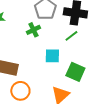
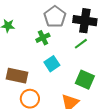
cyan square: (52, 56) -> (52, 64), moved, turned -35

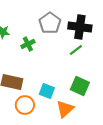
green cross: (43, 38) -> (28, 44), moved
cyan square: (52, 64) -> (47, 91), moved, turned -35

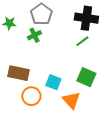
gray pentagon: (50, 23) -> (41, 14), moved
orange triangle: (65, 109) -> (71, 100), turned -30

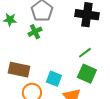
green line: (82, 41) -> (85, 53), moved

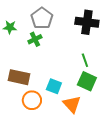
green line: (85, 53) -> (85, 60), turned -72

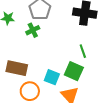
green square: (87, 81) -> (74, 71), moved

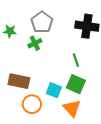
green line: (83, 51) -> (76, 60), moved

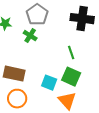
green cross: (35, 43) -> (30, 36), turned -32
orange circle: (32, 104) -> (17, 99), moved

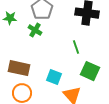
green square: (71, 77) -> (90, 71), moved

